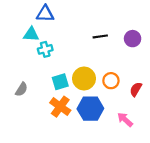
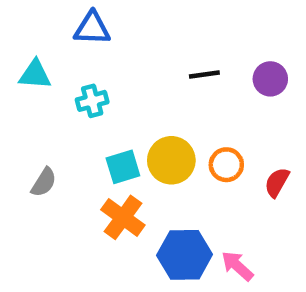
cyan triangle: (31, 34) -> (35, 75), moved
blue hexagon: (90, 109) -> (185, 255), moved
pink arrow: (125, 120) -> (237, 266), moved

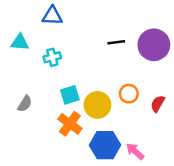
purple circle: (270, 79) -> (154, 45), size x1.6
yellow circle: (171, 160) -> (97, 105), moved

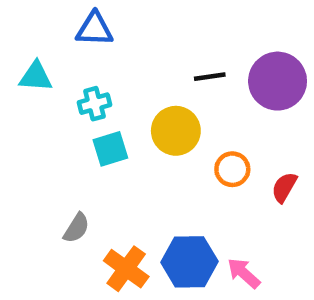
cyan square: (70, 95) -> (110, 149), moved
gray semicircle: (25, 104) -> (76, 228), moved
yellow circle: (97, 105) -> (176, 131), moved
orange cross: (70, 124) -> (126, 269), moved

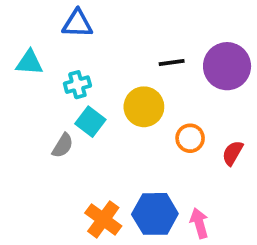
cyan square: (110, 149) -> (90, 122), turned -36
gray semicircle: (76, 228) -> (63, 146), moved
pink arrow: (244, 273) -> (199, 223), turned 32

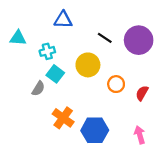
blue triangle: (77, 24) -> (63, 20), moved
black line: (172, 62) -> (105, 38), turned 42
orange cross: (103, 219) -> (63, 118), moved
pink arrow: (199, 223) -> (140, 135), moved

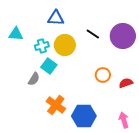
yellow circle: (88, 65) -> (65, 45), moved
red semicircle: (142, 93) -> (126, 83), turned 40

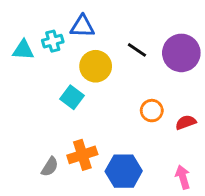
cyan cross: (42, 46) -> (53, 41), moved
gray semicircle: (34, 79) -> (50, 167), moved
orange cross: (56, 105) -> (82, 155), turned 36

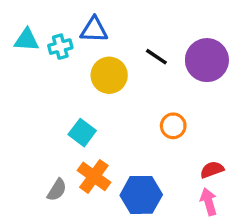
cyan triangle: (23, 50) -> (27, 40), moved
cyan square: (72, 97) -> (82, 133), moved
red semicircle: (186, 122) -> (212, 170), moved
orange cross: (82, 155) -> (94, 176), turned -36

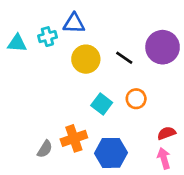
cyan triangle: (27, 40) -> (17, 43), moved
black line: (156, 57) -> (124, 58), moved
cyan square: (82, 133) -> (102, 104), moved
orange cross: (94, 176) -> (74, 138), turned 35

